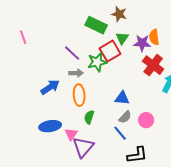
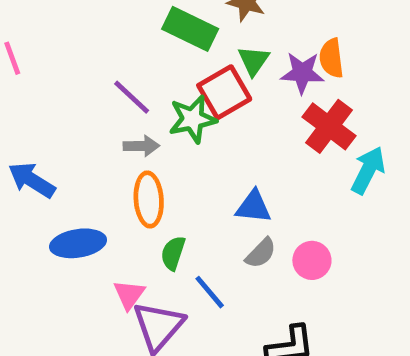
blue arrow: (50, 87) -> (32, 180), moved, turned -114
blue ellipse: (50, 126) -> (78, 243), moved
blue line: (120, 133) -> (210, 292), moved

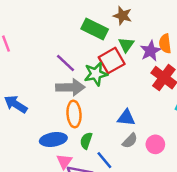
purple star: (302, 73) -> (150, 51), turned -30
gray arrow: (141, 146) -> (70, 87), size x1.6
blue ellipse: (78, 243) -> (53, 140), moved

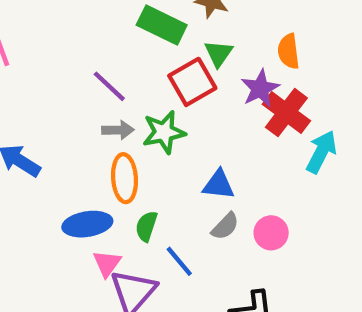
purple star: (150, 51) -> (260, 88), moved
green star: (96, 74) -> (164, 132), moved
gray arrow: (70, 87) -> (118, 130), size x0.6

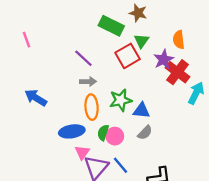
green star: (164, 132) -> (121, 100), moved
pink circle: (271, 233) -> (115, 136), moved
blue line: (179, 261) -> (121, 165), moved

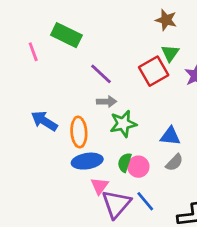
green rectangle: (111, 26) -> (66, 35), moved
green star: (121, 100) -> (123, 124), moved
orange ellipse: (92, 107) -> (79, 132), moved

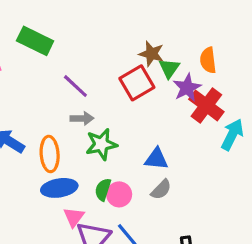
brown star: (166, 20) -> (151, 54), moved
green triangle: (170, 53) -> (169, 68), moved

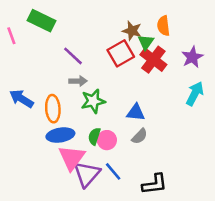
orange semicircle: (208, 60) -> (163, 26), moved
purple star: (187, 88) -> (192, 57), moved
red cross: (206, 105) -> (153, 60), moved
pink triangle: (74, 217) -> (72, 158), size x1.6

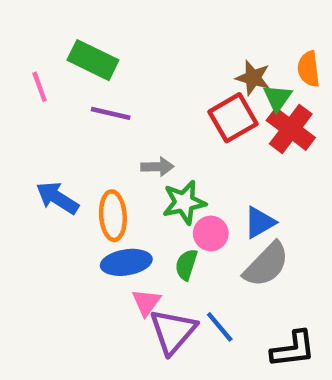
purple line: (73, 56) -> (111, 113), moved, turned -30
blue triangle: (136, 112) -> (260, 222), turned -36
gray semicircle: (140, 136) -> (266, 265), size x1.6
pink circle: (107, 140) -> (211, 233), moved
pink triangle: (72, 158) -> (146, 302), size x0.6

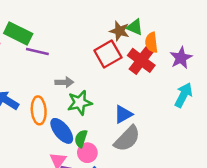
green rectangle: (93, 60) -> (18, 33), moved
orange semicircle: (309, 69) -> (151, 42), moved
green triangle: (277, 98) -> (135, 27), moved, turned -42
pink circle: (211, 233) -> (87, 153), moved
blue ellipse: (126, 262) -> (62, 131), moved, turned 60

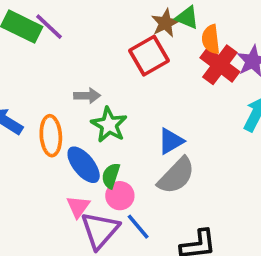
brown star: (119, 31) -> (165, 23), turned 30
purple line: (37, 51) -> (49, 27), moved, turned 30
red cross: (141, 60) -> (220, 65), moved
green star: (80, 103) -> (109, 125), turned -30

